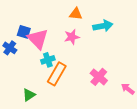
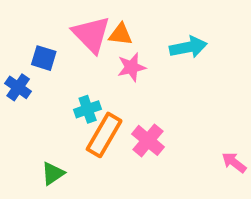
orange triangle: (76, 14) -> (121, 34), moved
pink triangle: (38, 39) -> (91, 34), moved
pink cross: (99, 77) -> (148, 140), moved

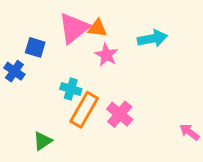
pink triangle: (91, 34) -> (74, 28), turned 36
pink star: (132, 67) -> (106, 55), turned -30
cyan cross: (88, 109) -> (71, 89), turned 36

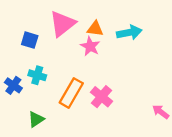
orange triangle: (97, 28) -> (95, 29), moved
blue cross: (14, 71) -> (13, 85), moved
cyan cross: (71, 89) -> (37, 75), moved

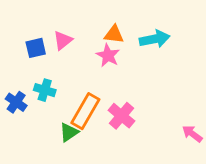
pink triangle: (62, 24) -> (63, 40), moved, size x0.6
blue square: (30, 40) -> (36, 48), turned -30
green triangle: (36, 119) -> (69, 132), moved

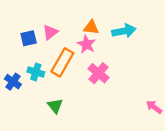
orange rectangle: (85, 111) -> (62, 62), moved
pink cross: (122, 116) -> (99, 73), moved
green triangle: (69, 132) -> (55, 106), turned -35

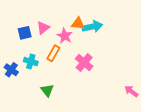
cyan arrow: (124, 31) -> (92, 27), moved
pink star: (86, 44) -> (65, 36), moved
orange rectangle: (62, 62) -> (53, 53), size x0.7

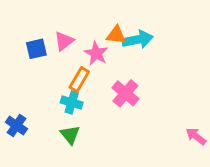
cyan cross: (31, 62) -> (72, 102), moved
blue cross: (11, 70) -> (16, 126), moved

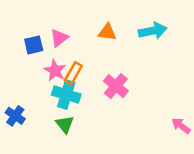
cyan arrow: (138, 40) -> (153, 31), moved
pink star: (96, 53) -> (55, 70), moved
cyan cross: (72, 102) -> (66, 95), size x1.4

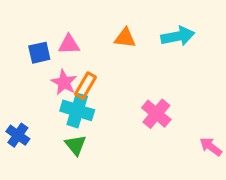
pink triangle: (59, 38) -> (69, 44), turned 36
pink cross: (116, 86) -> (156, 114), moved

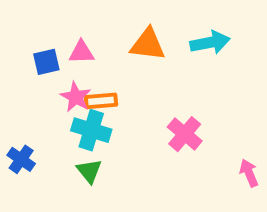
orange triangle: (125, 38) -> (148, 44), size x1.4
orange rectangle: (85, 86) -> (101, 101), turned 55
pink arrow: (211, 147) -> (249, 173), turned 30

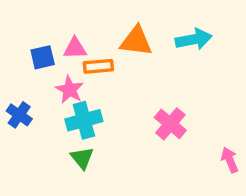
orange rectangle: (101, 101) -> (98, 66), moved
cyan cross: (91, 130) -> (84, 120), turned -32
blue cross: (21, 159) -> (19, 115), moved

